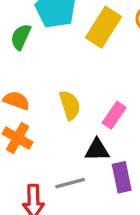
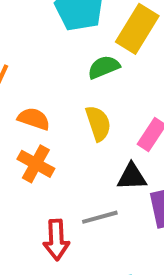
green semicircle: (21, 37) -> (104, 67), moved, turned 44

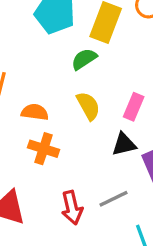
gray line: (100, 217) -> (113, 199), moved

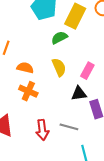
gray line: (113, 199) -> (69, 127), turned 36

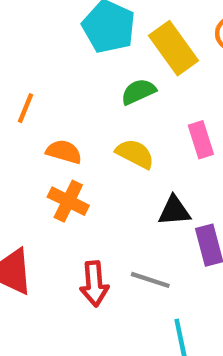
yellow rectangle: (75, 16) -> (174, 48), turned -65
yellow semicircle: (59, 67) -> (135, 154), turned -42
pink rectangle: (87, 71) -> (201, 140), moved, turned -49

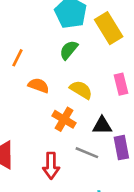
green semicircle: (138, 92) -> (69, 50), moved, turned -30
orange cross: (68, 201) -> (64, 119), moved
gray line: (150, 280) -> (87, 153), moved

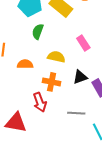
gray line: (87, 153) -> (76, 113), moved
red arrow: (51, 166) -> (40, 102), moved

